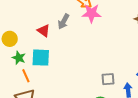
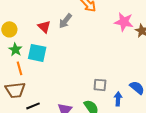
pink star: (92, 13) -> (124, 22), moved

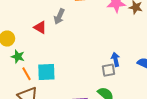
cyan square: (37, 53) -> (46, 72), moved
blue arrow: (118, 99) -> (116, 59), moved

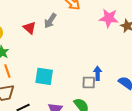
cyan square: (46, 72) -> (44, 76), moved

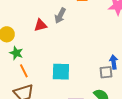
red triangle: (30, 28) -> (40, 25), turned -48

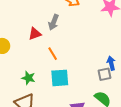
green star: (16, 53) -> (28, 78), moved
orange line: (24, 71) -> (53, 54), moved

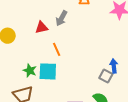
gray square: (105, 74) -> (106, 76), turned 32
cyan square: (60, 78) -> (48, 71), moved

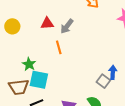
gray arrow: (61, 18) -> (67, 26), moved
cyan square: (48, 71) -> (39, 80), moved

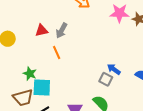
blue arrow: (113, 72) -> (114, 69), turned -48

